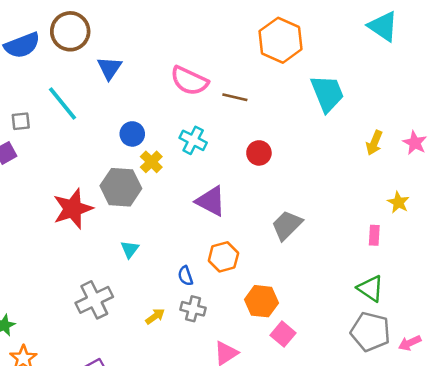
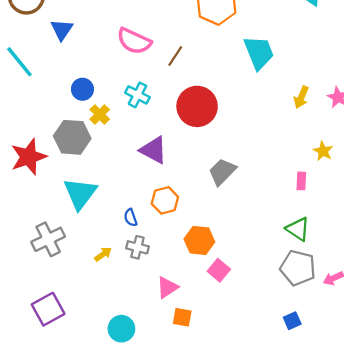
brown line: (235, 97) -> (175, 56), turned -70
red circle: (259, 153) -> (197, 106), size x1.8
cyan triangle: (130, 249) -> (80, 193), size x2.0

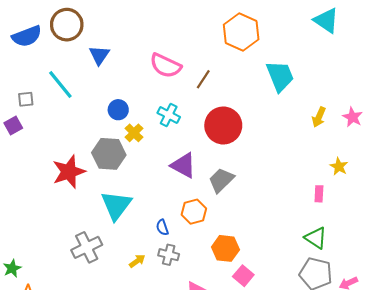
gray trapezoid: (222, 172) -> (221, 180), moved

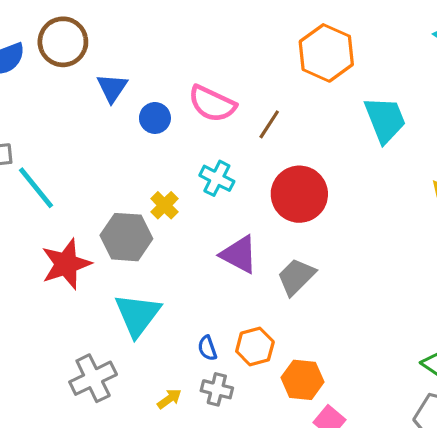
cyan line: (60, 85) -> (36, 188), moved
blue circle: (118, 110) -> (155, 118), moved
orange hexagon: (194, 212) -> (255, 346), moved

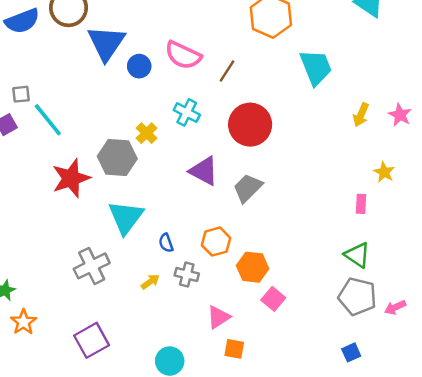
blue triangle: (112, 88) -> (106, 43), size x1.6
blue semicircle: (207, 348) -> (166, 243), moved

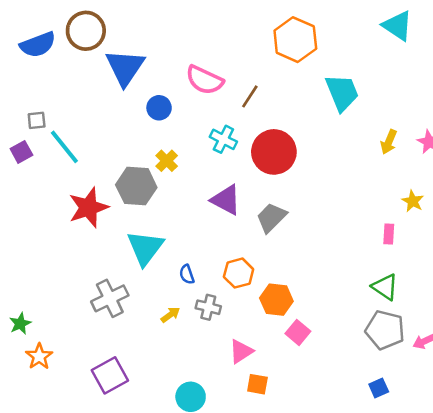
blue circle: (139, 66) -> (159, 108), moved
cyan cross: (187, 112) -> (223, 139), moved

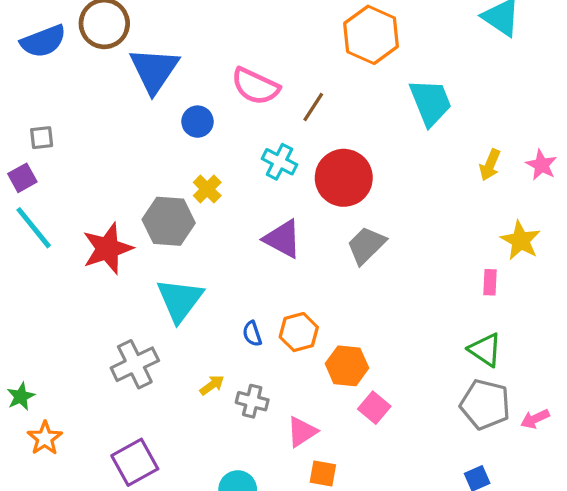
cyan line: (64, 147) -> (34, 228), moved
yellow star: (413, 201) -> (521, 240), size x1.4
gray trapezoid: (271, 218) -> (366, 245), moved
blue semicircle: (187, 274) -> (252, 334), moved
gray cross: (208, 307) -> (252, 401), moved

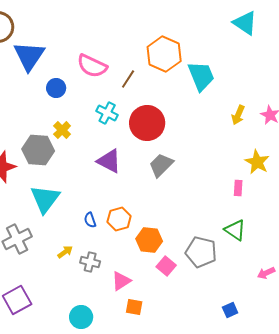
orange hexagon: (371, 35) -> (164, 54), moved
gray pentagon: (485, 404) -> (201, 252), moved

